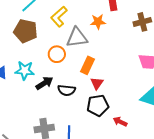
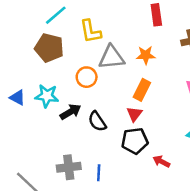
yellow L-shape: (59, 17) -> (91, 31), turned -60
orange star: (98, 22) -> (146, 55), moved
orange rectangle: (87, 65) -> (142, 90), moved
black semicircle: (67, 90) -> (97, 121), turned 48

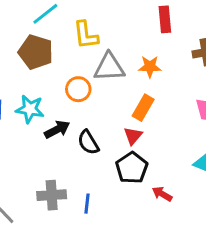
black pentagon: (135, 141) -> (132, 168), turned -30

